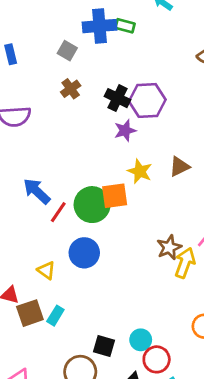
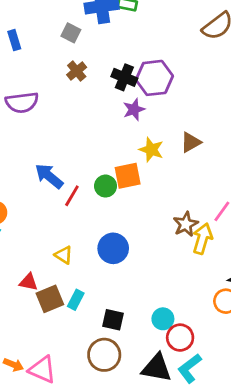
green circle: (92, 205) -> (106, 186), size x0.6
blue circle: (84, 253) -> (113, 248), moved
black square: (104, 346) -> (113, 320), moved

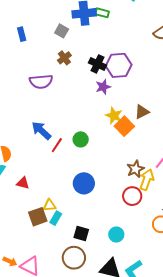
purple semicircle: (22, 102) -> (41, 82), moved
orange square: (128, 176) -> (124, 126), moved, turned -36
yellow triangle: (64, 255) -> (49, 205), moved, turned -40
red triangle: (29, 282) -> (23, 183), moved
red circle: (180, 338) -> (132, 196), moved

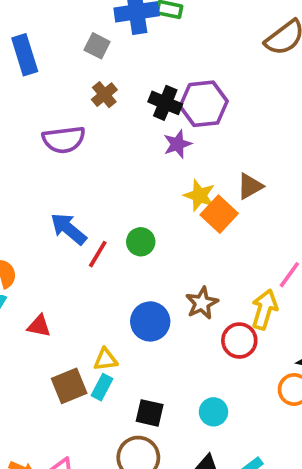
blue rectangle: (22, 34) -> (25, 55), size x1.5
brown star: (135, 169) -> (202, 303), moved
yellow triangle: (49, 205) -> (106, 359), moved

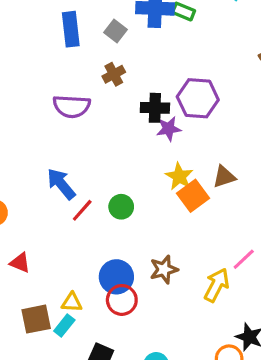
blue rectangle: (25, 55) -> (71, 29), moved
black cross: (165, 103) -> (155, 108), moved, turned -32
red circle: (239, 341) -> (122, 300), moved

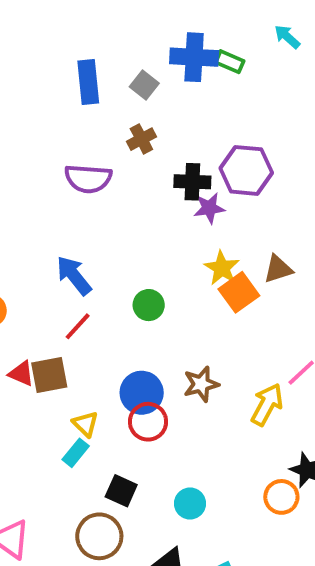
red line: (82, 210) -> (78, 326), moved
yellow triangle: (72, 302) -> (85, 424), turned 40
brown square: (36, 319) -> (49, 375), moved

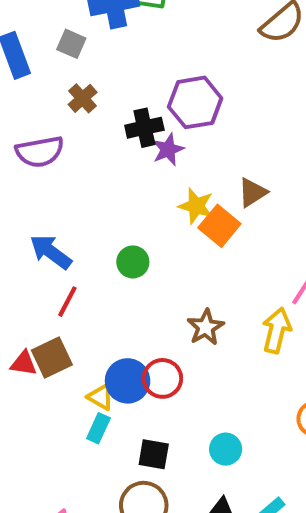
blue circle: (142, 393) -> (128, 381), moved

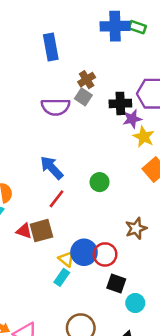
gray square: (71, 44) -> (83, 97), moved
yellow star: (196, 206) -> (144, 137), moved
black square: (154, 454) -> (116, 284), moved

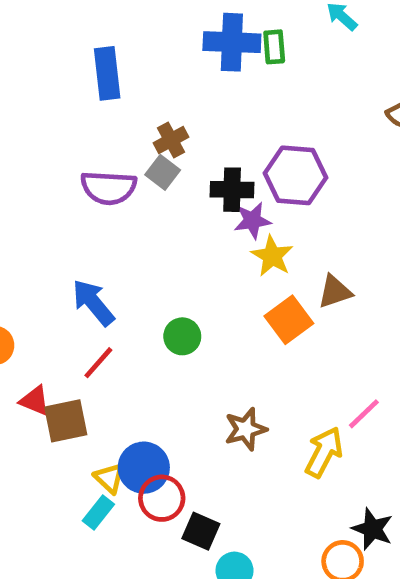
green rectangle: (137, 27) -> (274, 47), turned 63
red triangle: (24, 231) -> (35, 401), moved
red circle: (105, 254) -> (162, 498), moved

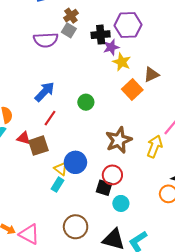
blue arrow: (93, 303) -> (45, 92), turned 90
brown star: (246, 429) -> (119, 140), size x1.4
red circle: (162, 498) -> (112, 175), moved

